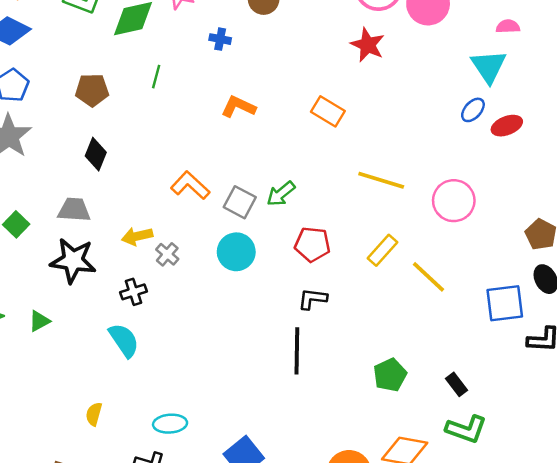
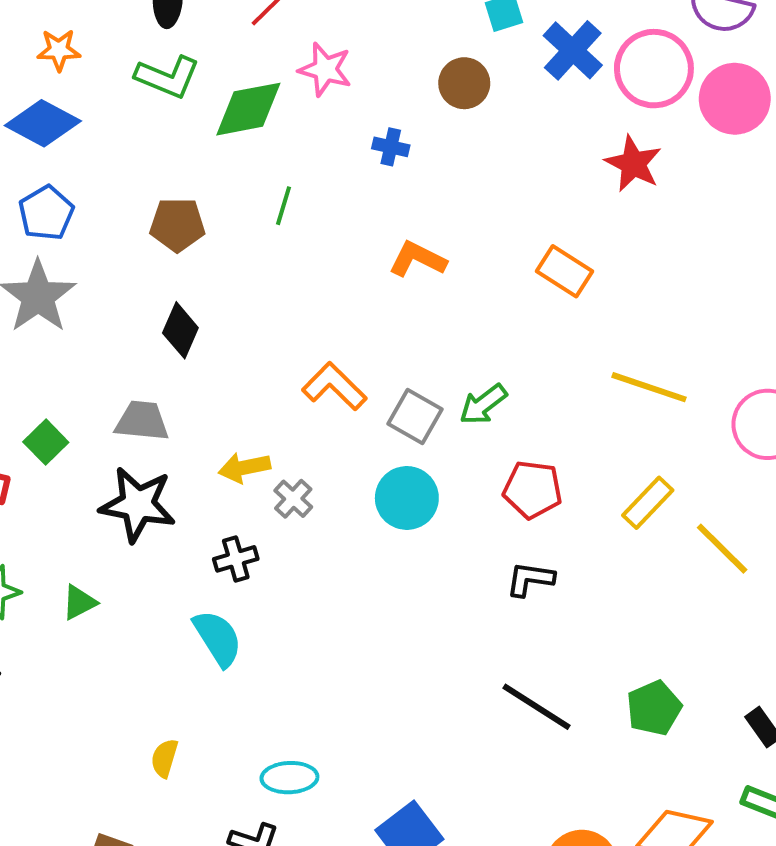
black line: (297, 351) -> (536, 707), moved, turned -60

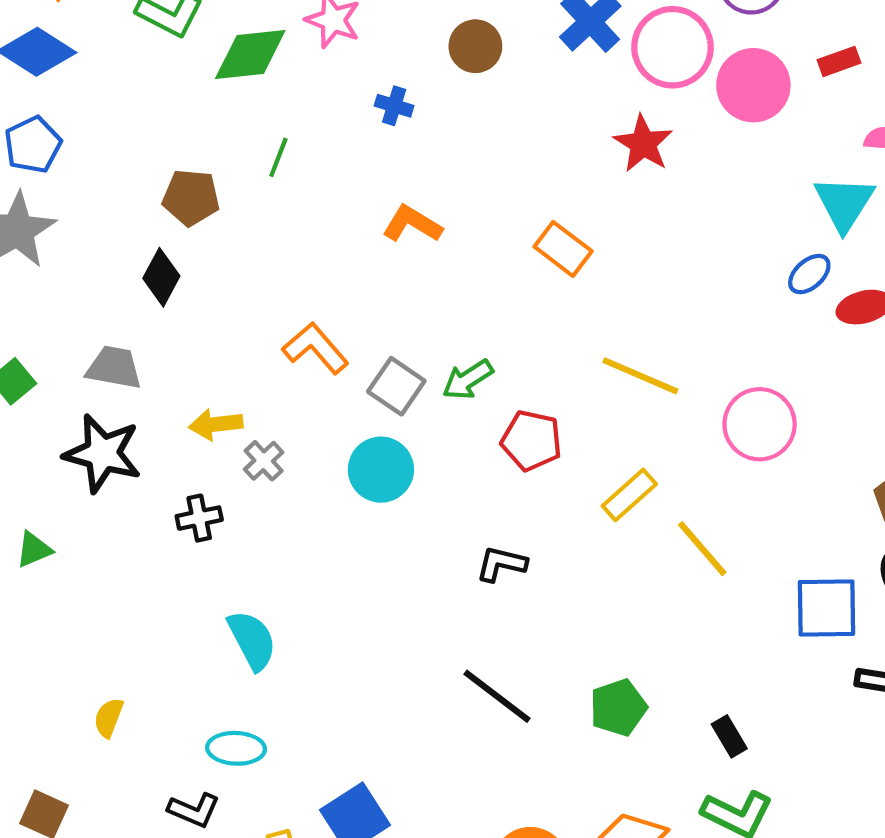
brown pentagon: (177, 225) -> (191, 197), moved
red pentagon: (533, 490) -> (532, 441), moved
cyan semicircle: (218, 638) -> (252, 640), moved

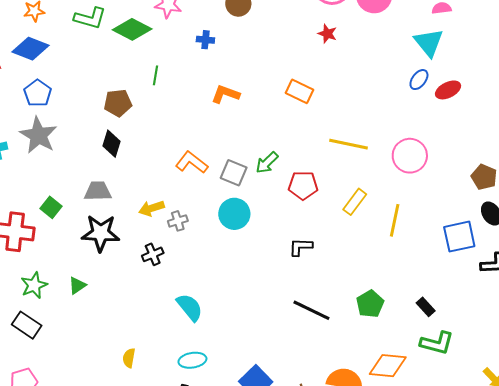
green diamond: (250, 55) -> (132, 29), turned 45
red star: (643, 144) -> (327, 34), size x0.7
gray cross: (264, 461) -> (178, 221), turned 36
yellow line: (702, 549) -> (395, 220), turned 64

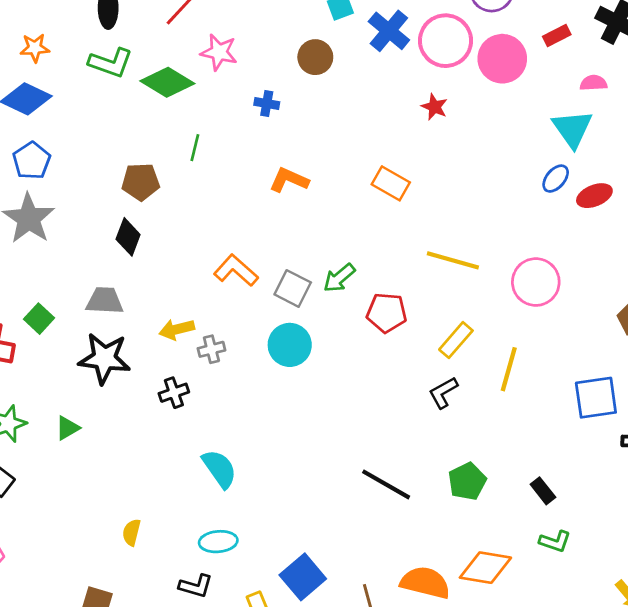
black L-shape: (301, 247) -> (443, 393), moved, turned -35
green L-shape: (437, 343) -> (555, 541), size x0.7

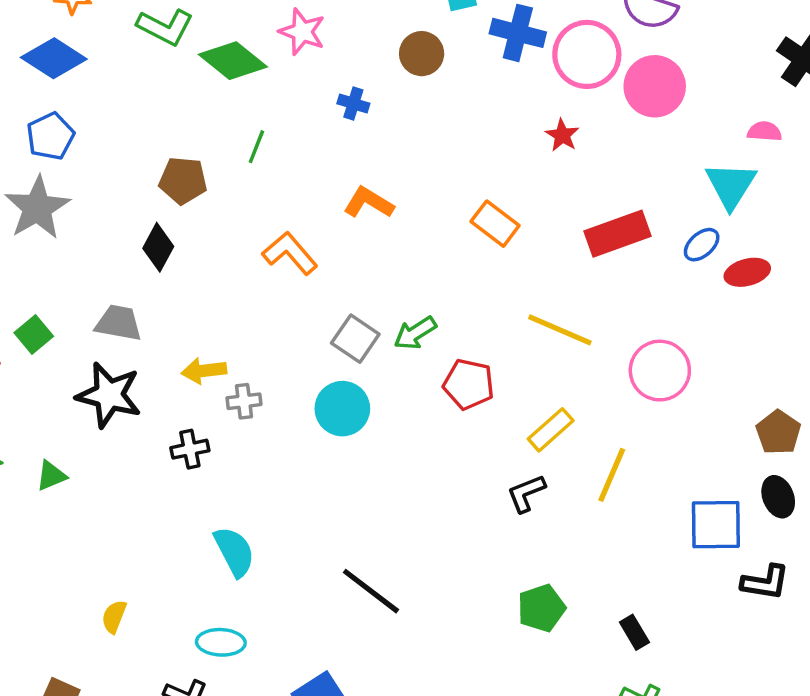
blue cross: (389, 31) -> (518, 33), turned -33
red rectangle: (557, 36) -> (618, 234), moved, size x1.8
orange L-shape: (236, 270) -> (290, 253), moved
black line: (386, 484) -> (371, 591), moved

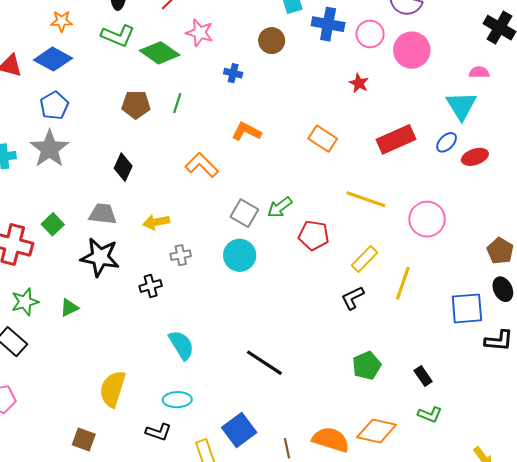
pink circle: (587, 54) -> (370, 34), size x0.7
brown pentagon: (183, 180) -> (136, 105), moved
yellow arrow: (204, 371) -> (156, 222), moved
yellow semicircle: (114, 617) -> (113, 389), size x1.8

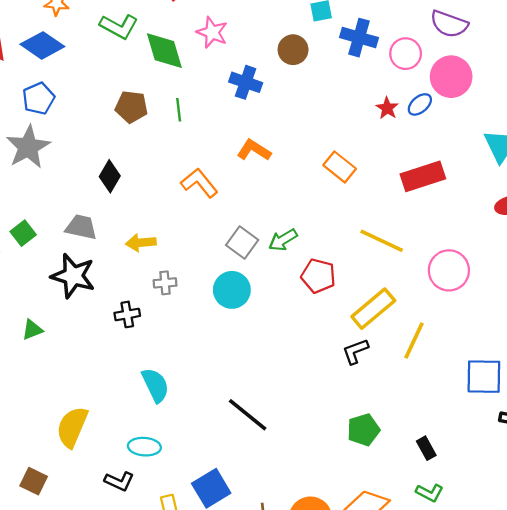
green diamond: (160, 53) -> (164, 51), turned 33
blue cross: (233, 73) -> (246, 82), size x1.5
green line: (177, 103) -> (179, 110), turned -30
blue ellipse: (447, 142) -> (420, 104), moved
yellow rectangle: (365, 259) -> (373, 309), size x1.4

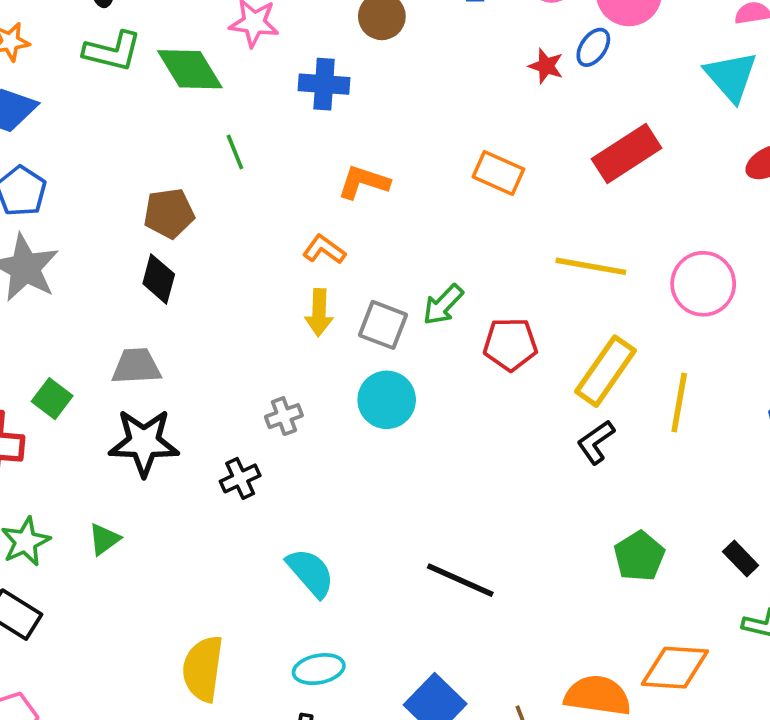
brown pentagon: (131, 107) -> (169, 213), moved
orange L-shape: (199, 183) -> (324, 249), moved, size x0.7
yellow arrow: (141, 243) -> (319, 313), moved, turned -68

